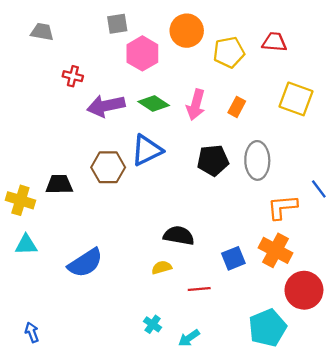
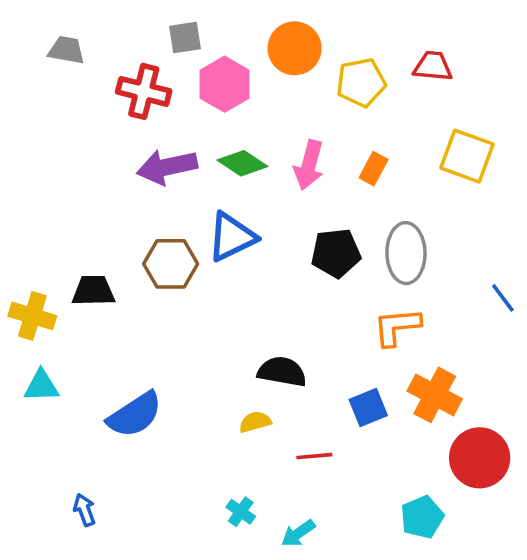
red cross: (73, 76) -> (144, 91), moved, size x1.6
orange L-shape: (282, 207) -> (397, 327), moved
cyan pentagon: (268, 328) -> (422, 517), size x0.7
blue arrow: (32, 332) -> (84, 510), moved

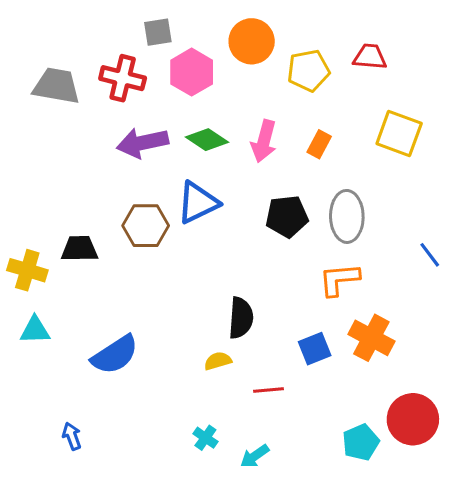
gray trapezoid: (66, 50) -> (56, 86), moved, size x1.5
black semicircle: (282, 372) -> (241, 318), turned 84
red circle: (480, 458) -> (413, 419), moved

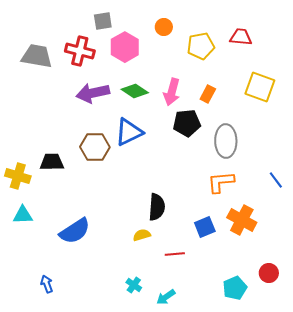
orange circle: (252, 41) -> (164, 27), size x0.6
black pentagon: (287, 216) -> (187, 123), moved
blue line: (430, 255) -> (276, 180), moved
red circle: (413, 419) -> (269, 273), size x0.6

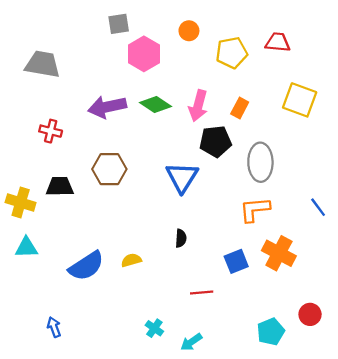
red cross: (80, 51) -> (51, 131), moved, size x0.7
blue triangle: (129, 132) -> (182, 177), moved, turned -32
black semicircle: (157, 207) -> (181, 238), size x0.6
yellow semicircle: (142, 235) -> (131, 260), moved

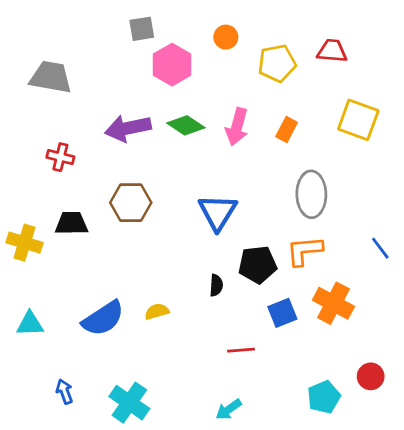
black pentagon: (215, 141) -> (258, 265), moved
cyan triangle: (26, 248) -> (30, 324), moved
cyan cross: (154, 328) -> (129, 403), moved, size x1.8

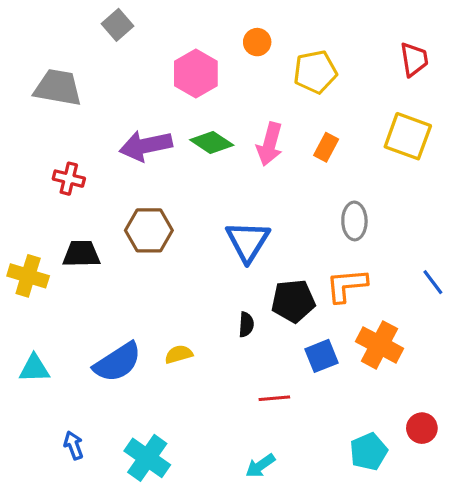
gray square: (142, 29) -> (117, 25), moved, turned -32
red trapezoid: (332, 51) -> (414, 59), moved, turned 76
gray ellipse: (311, 194) -> (354, 221), size x0.7

